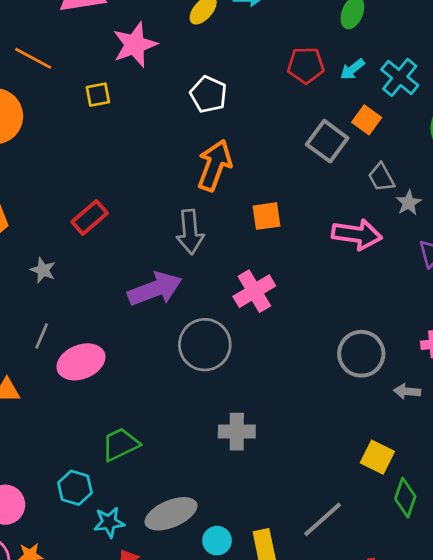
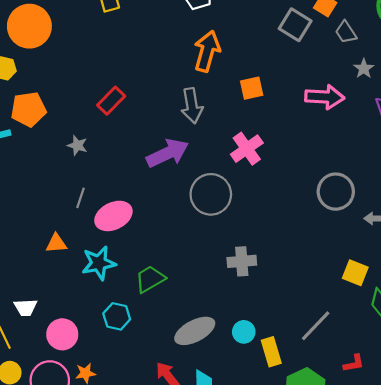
gray trapezoid: (381, 177) -> (346, 32), moved
cyan star: (109, 522) -> (99, 263), moved, size x1.4
cyan circle: (217, 541) -> (244, 332), moved

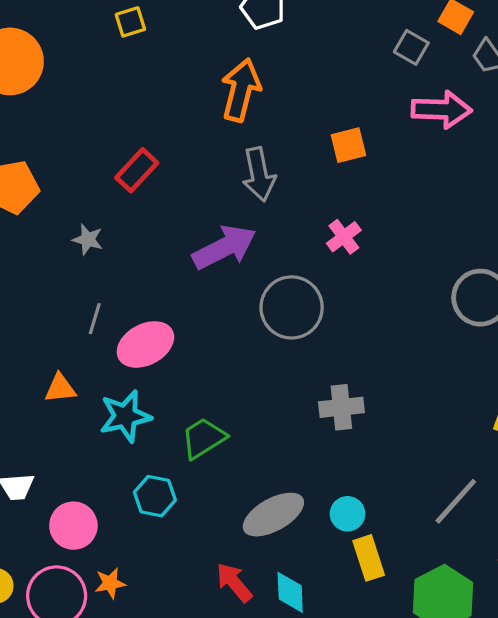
gray square: (295, 25) -> (411, 47), size x0.7
orange arrow: (207, 51) -> (241, 90), moved
pink arrow: (325, 97) -> (441, 110), moved
pink cross: (247, 149) -> (344, 237), size x0.7
yellow rectangle: (271, 352) -> (369, 558), moved

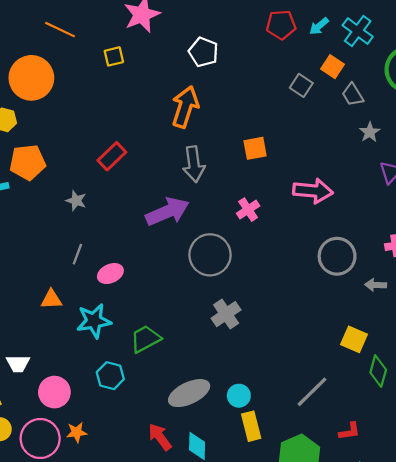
pink arrow: (441, 110) -> (313, 191), moved
pink ellipse: (145, 344) -> (110, 274), size x0.7
gray cross: (341, 407) -> (226, 314), moved, turned -32

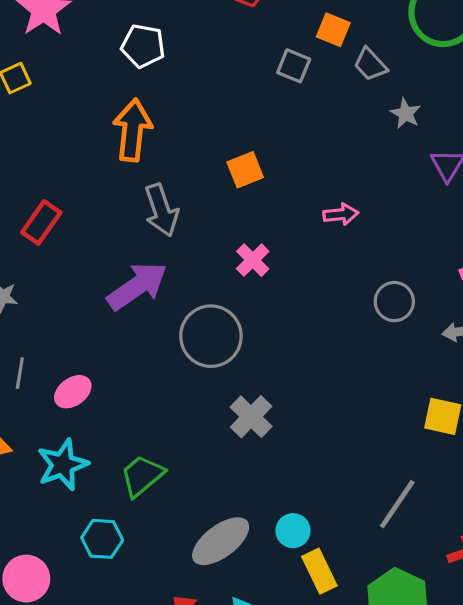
pink arrow: (313, 191) -> (341, 214), size x0.6
gray circle: (337, 256) -> (394, 302), size x0.7

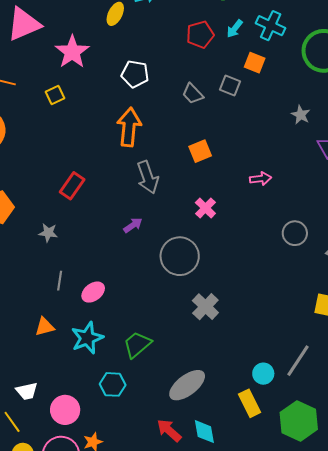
gray trapezoid: (370, 64) -> (193, 94), moved
purple arrow: (137, 286) -> (133, 225), size x0.5
cyan circle: (293, 531) -> (263, 374), moved

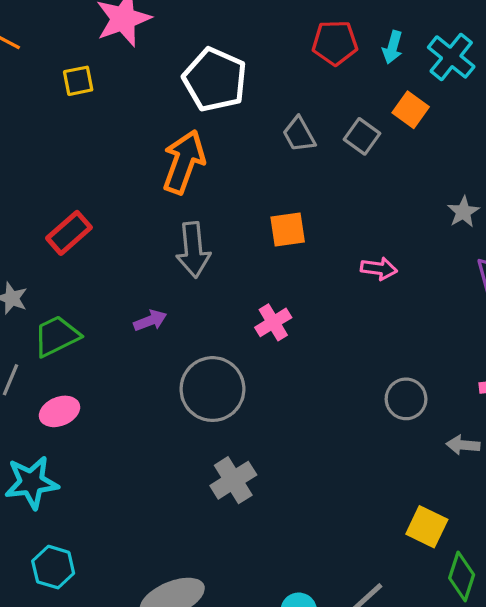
cyan arrow: (235, 29) -> (393, 47), turned -36
white pentagon: (135, 74) -> (215, 80), size x1.4
pink arrow: (261, 179) -> (379, 269), moved
green trapezoid: (137, 344) -> (56, 336), moved

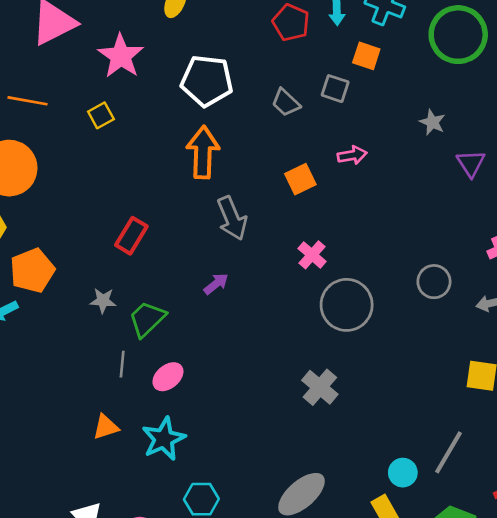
red pentagon: (335, 43) -> (291, 23), turned -30
pink arrow: (379, 269) -> (352, 155), moved
gray circle: (212, 389) -> (347, 305), moved

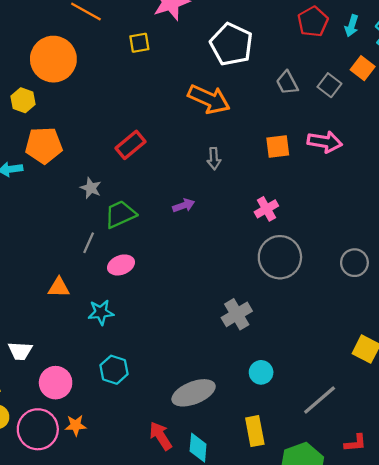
orange arrow: (203, 152) -> (209, 99), turned 93
pink arrow: (352, 155) -> (325, 142), size x1.4
gray arrow: (232, 218) -> (214, 159), size x0.6
cyan star: (164, 439) -> (101, 312), size x0.7
cyan circle: (403, 473) -> (261, 372), moved

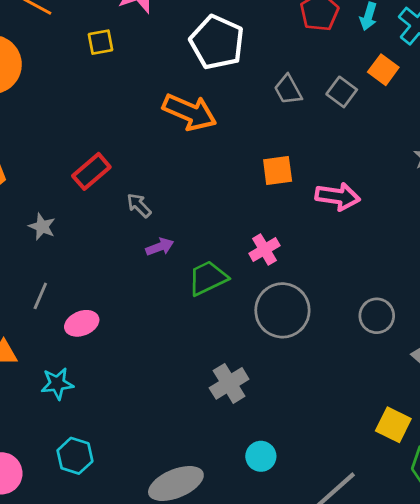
pink arrow: (325, 142) -> (338, 196), moved
gray arrow: (214, 159) -> (139, 205), moved, turned 140
green trapezoid: (120, 214) -> (208, 278), moved

